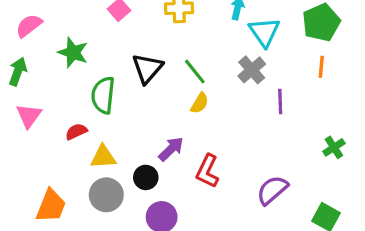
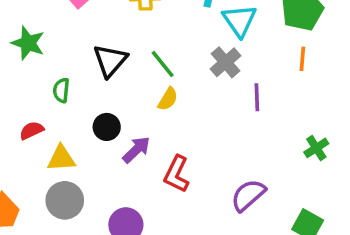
green semicircle: (103, 95) -> (61, 90), size x0.6
black circle: (146, 177) -> (107, 127), moved

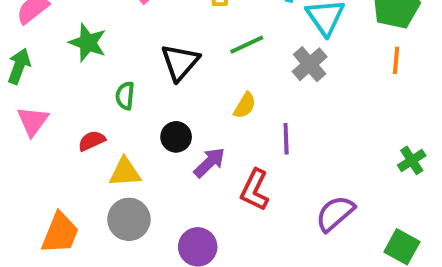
green line: (163, 64) -> (247, 45), moved, turned -76
purple line: (257, 97) -> (286, 139), moved

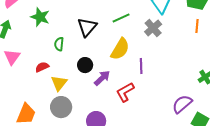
yellow semicircle: (245, 105) -> (120, 49), size x1.6
yellow triangle: (125, 172) -> (59, 83), turned -48
red L-shape: (255, 190) -> (125, 92), turned 35
purple semicircle: (335, 213) -> (182, 104), moved

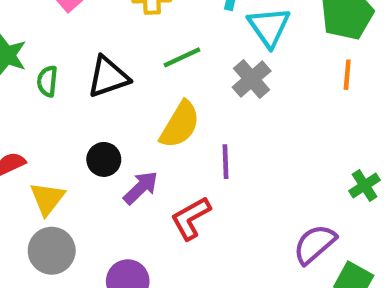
black triangle: (87, 27) -> (108, 77), turned 30
green semicircle: (59, 44) -> (47, 81), moved

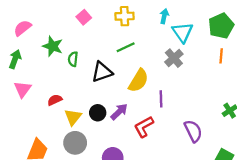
green line: (182, 57) -> (126, 47), moved
black triangle: (108, 77) -> (102, 72), moved
black circle: (104, 159) -> (98, 113), moved
purple semicircle: (315, 244) -> (193, 131), moved, turned 105

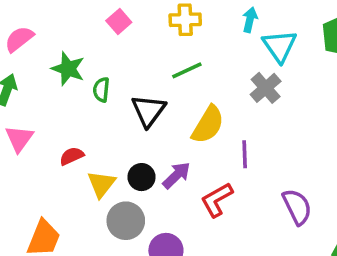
black triangle: (102, 72) -> (148, 111), turned -35
gray circle: (75, 143) -> (126, 221), moved

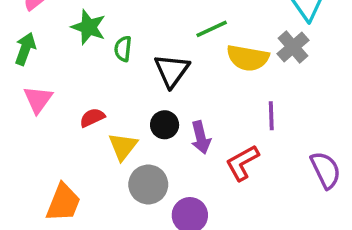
yellow semicircle: (208, 125) -> (248, 58), moved, turned 69
purple arrow: (176, 175) -> (201, 137), turned 120
black circle: (141, 177) -> (165, 125), moved

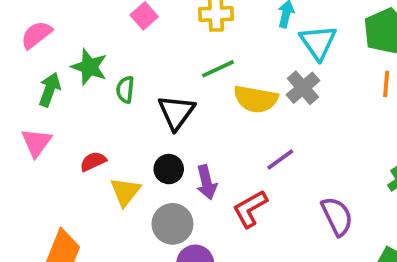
green arrow: (25, 49) -> (50, 90), moved
purple line: (271, 116) -> (280, 160), turned 56
gray circle: (148, 184) -> (172, 224), moved

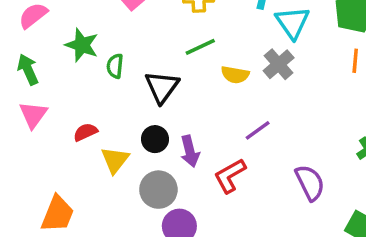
green arrow: (50, 90) -> (28, 69), moved, turned -44
yellow semicircle: (256, 99) -> (235, 75), size x0.7

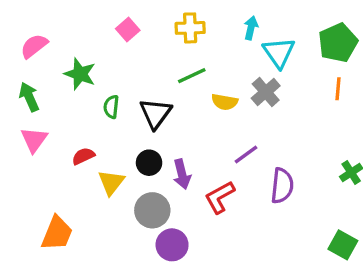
green semicircle: (115, 66) -> (111, 107), moved
purple semicircle: (310, 183) -> (282, 186), moved, turned 32

